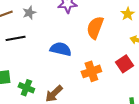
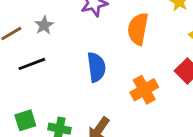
blue semicircle: (61, 49) -> (96, 67), turned 80

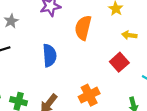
orange cross: (144, 90) -> (89, 95), moved

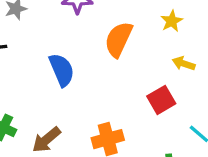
blue semicircle: (50, 55) -> (62, 70), turned -30

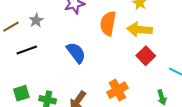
yellow arrow: (184, 64) -> (140, 30), moved, size x1.6

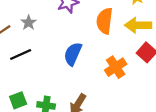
blue semicircle: (76, 53) -> (73, 54), turned -115
orange cross: (117, 90) -> (116, 67), moved

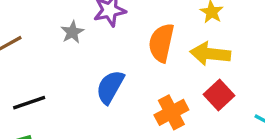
gray star: (29, 23) -> (72, 32), moved
black line: (21, 54) -> (29, 103), moved

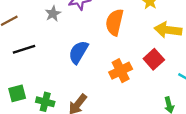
yellow arrow: (210, 54) -> (168, 30), moved
black line: (29, 103) -> (24, 49), moved

